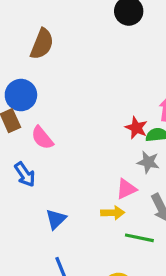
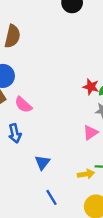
blue arrow: (25, 174) -> (15, 133), turned 30
yellow arrow: (113, 213) -> (86, 174), moved

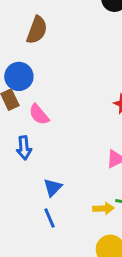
blue line: (51, 197) -> (49, 218), moved

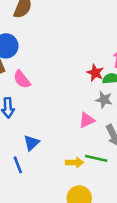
blue line: (49, 218) -> (18, 165), moved

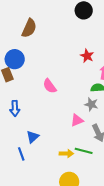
red star: (95, 73) -> (87, 56), moved
pink semicircle: (22, 79) -> (50, 86), moved

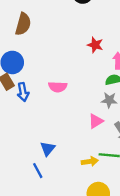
pink semicircle: (50, 86) -> (58, 87), turned -42
blue arrow: (15, 108) -> (23, 92), moved

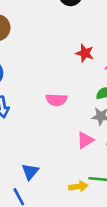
pink semicircle: (58, 87) -> (56, 100), moved

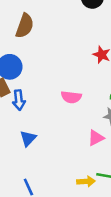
blue triangle: (30, 172) -> (28, 138), moved

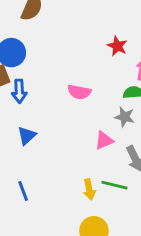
yellow arrow: (86, 181) -> (89, 189), turned 78

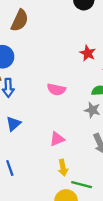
pink triangle: (104, 140) -> (57, 139), moved
green line: (114, 185) -> (82, 185), moved

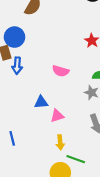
blue triangle: (13, 124) -> (41, 102), moved, turned 32

